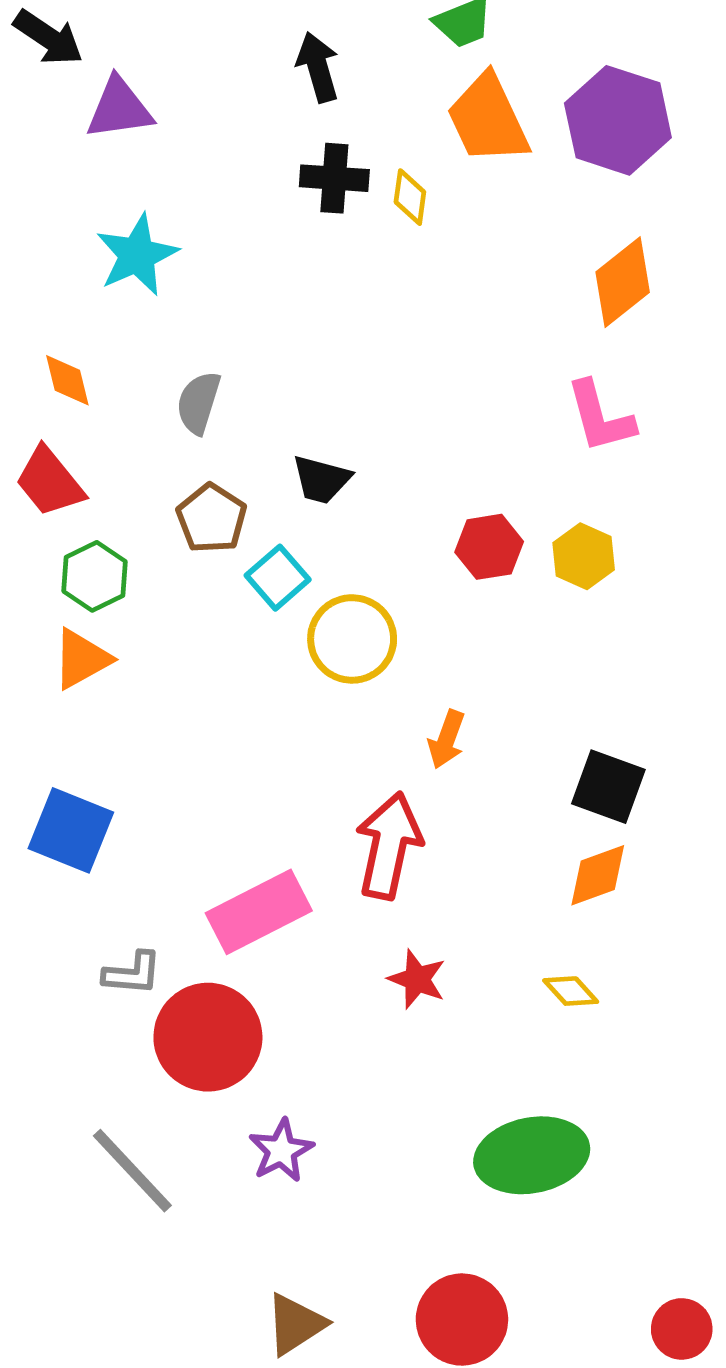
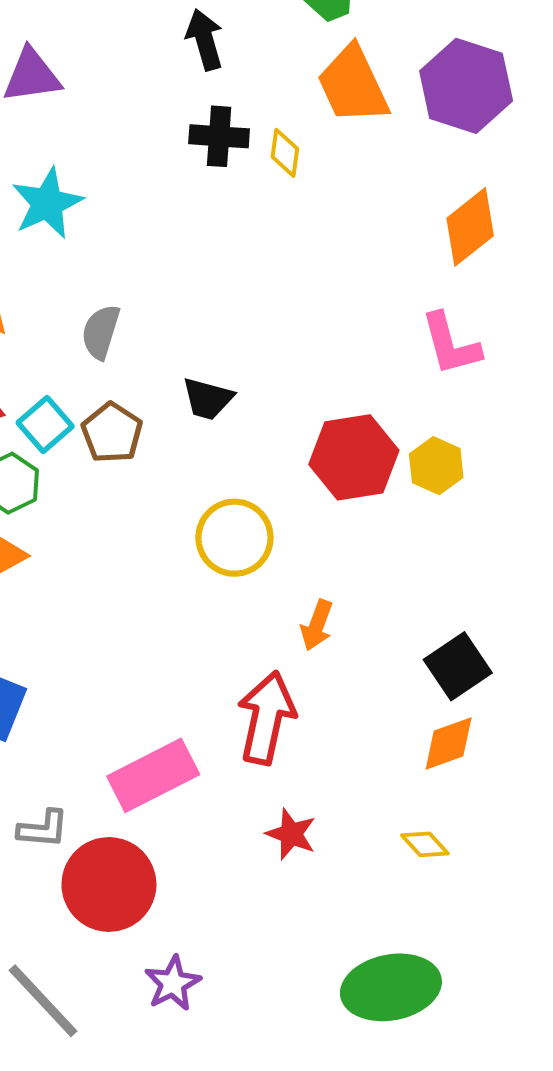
red hexagon: (489, 547) -> (354, 457), size x1.5
cyan square: (278, 578) -> (45, 424), moved
black square: (608, 787) -> (458, 666), turned 36

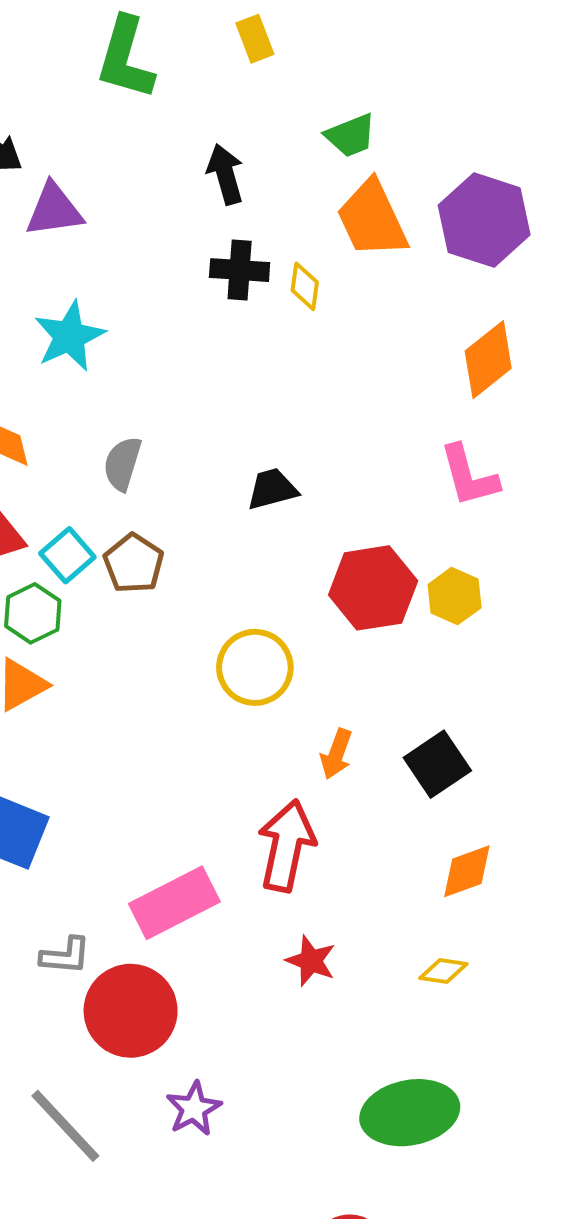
black trapezoid: (208, 399) -> (272, 489), moved, turned 150
black square: (458, 666) -> (437, 764), moved
yellow diamond: (425, 844) -> (443, 971), turned -39

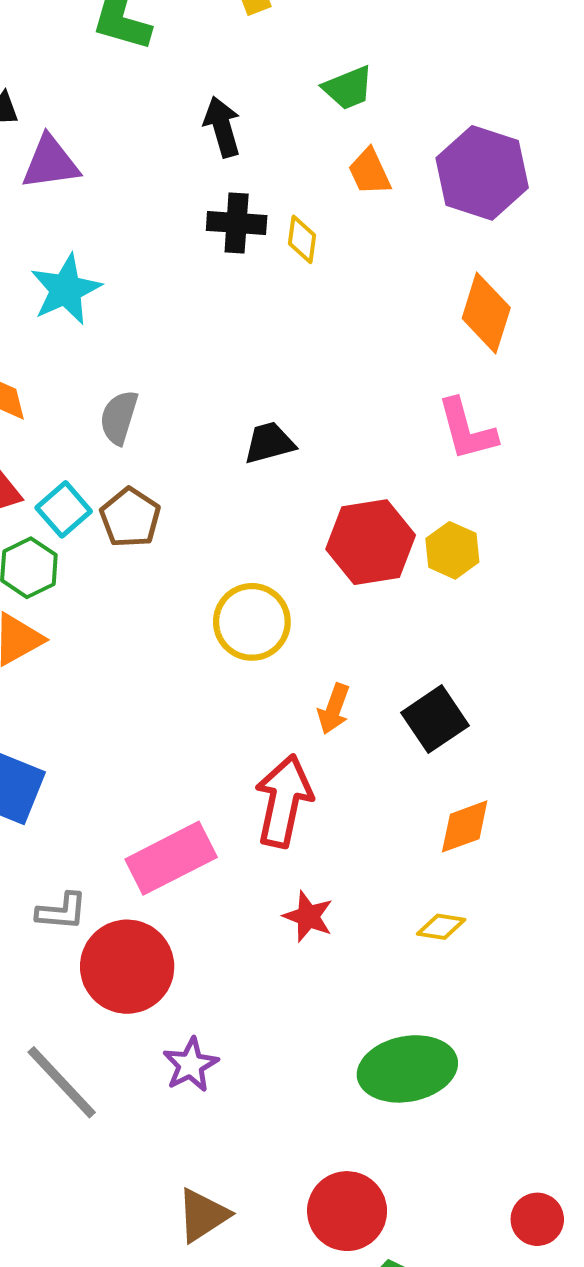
orange trapezoid: (372, 219) -> (370, 172), size x0.6
orange diamond: (488, 360) -> (486, 313), turned -34

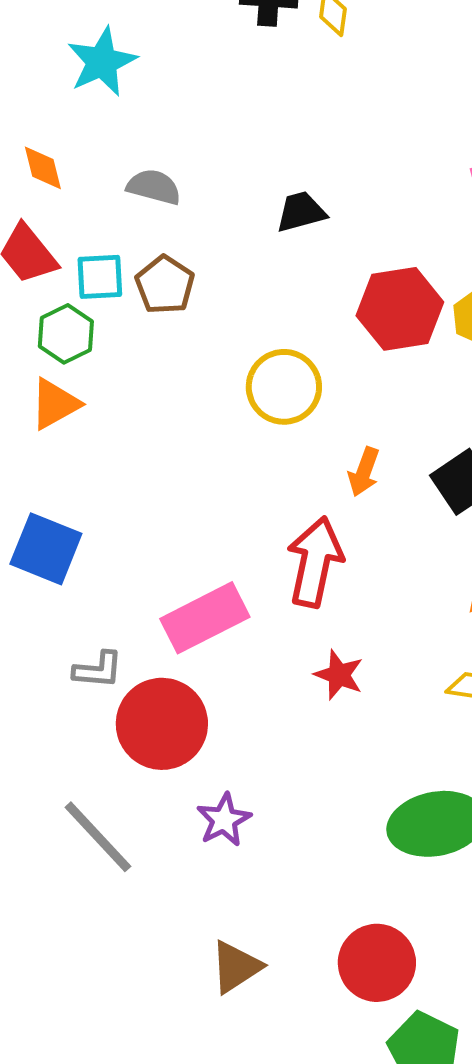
gray semicircle: (119, 417) -> (154, 187), turned 88
cyan square: (64, 509) -> (100, 277), turned 38

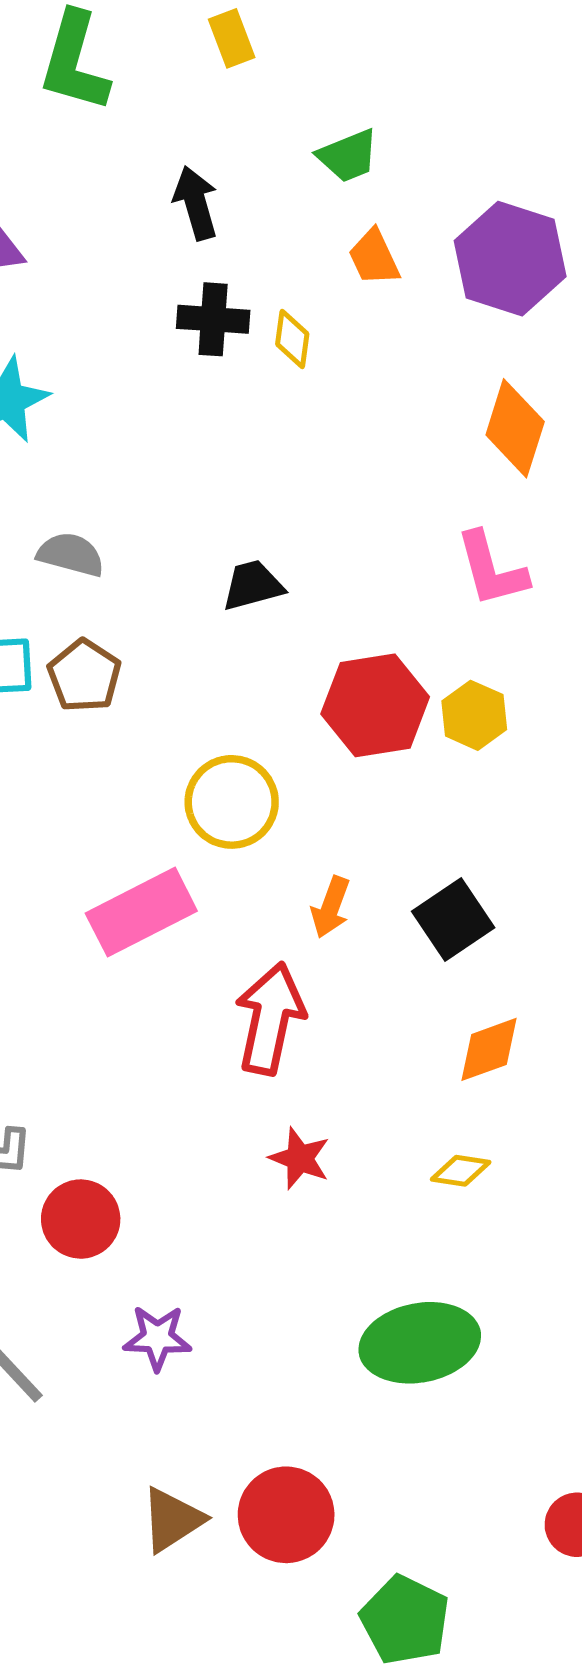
pink rectangle: (205, 618) -> (141, 912), moved
red circle: (162, 724) -> (81, 1219), size x0.7
purple star: (224, 820) -> (157, 1338), turned 30
red circle: (377, 963) -> (286, 1515), moved

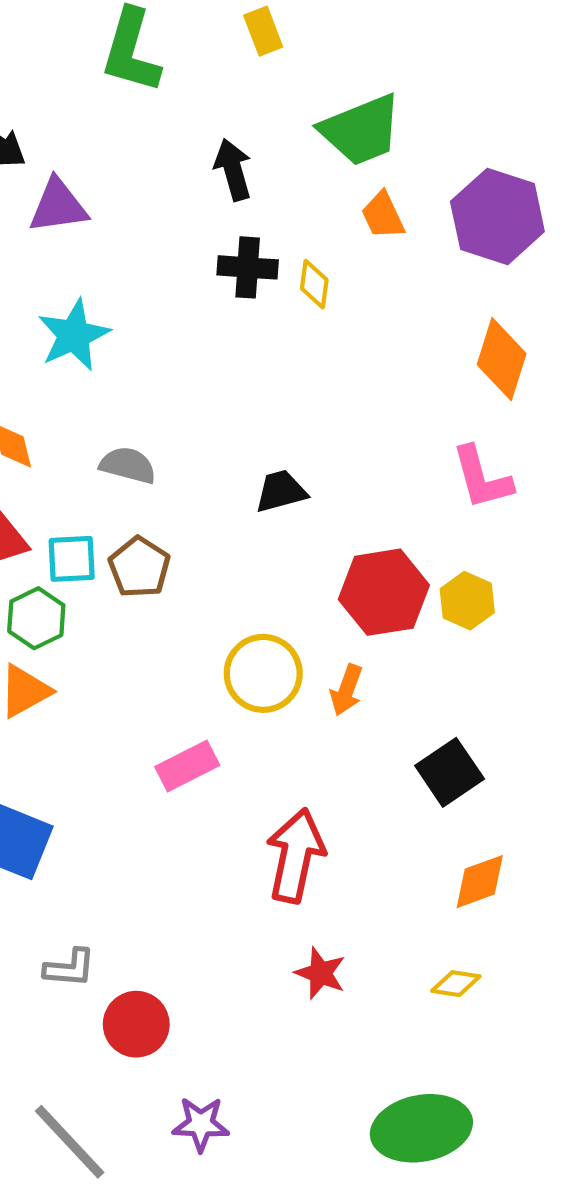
green trapezoid: (348, 156) -> (361, 130), size x1.6
orange arrow: (331, 907) -> (346, 690), moved
pink rectangle: (141, 912) -> (187, 766), size x0.7

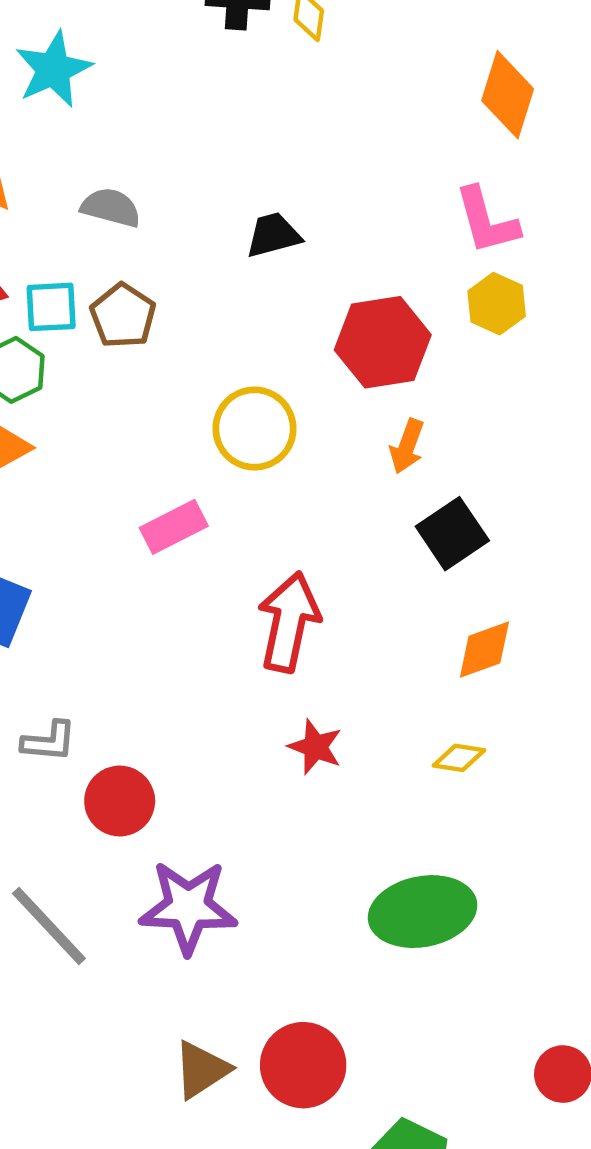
yellow hexagon: (467, 601) -> (497, 304), moved
orange arrow: (346, 690) -> (407, 446), moved
purple star: (201, 1124) -> (188, 907), size x1.6

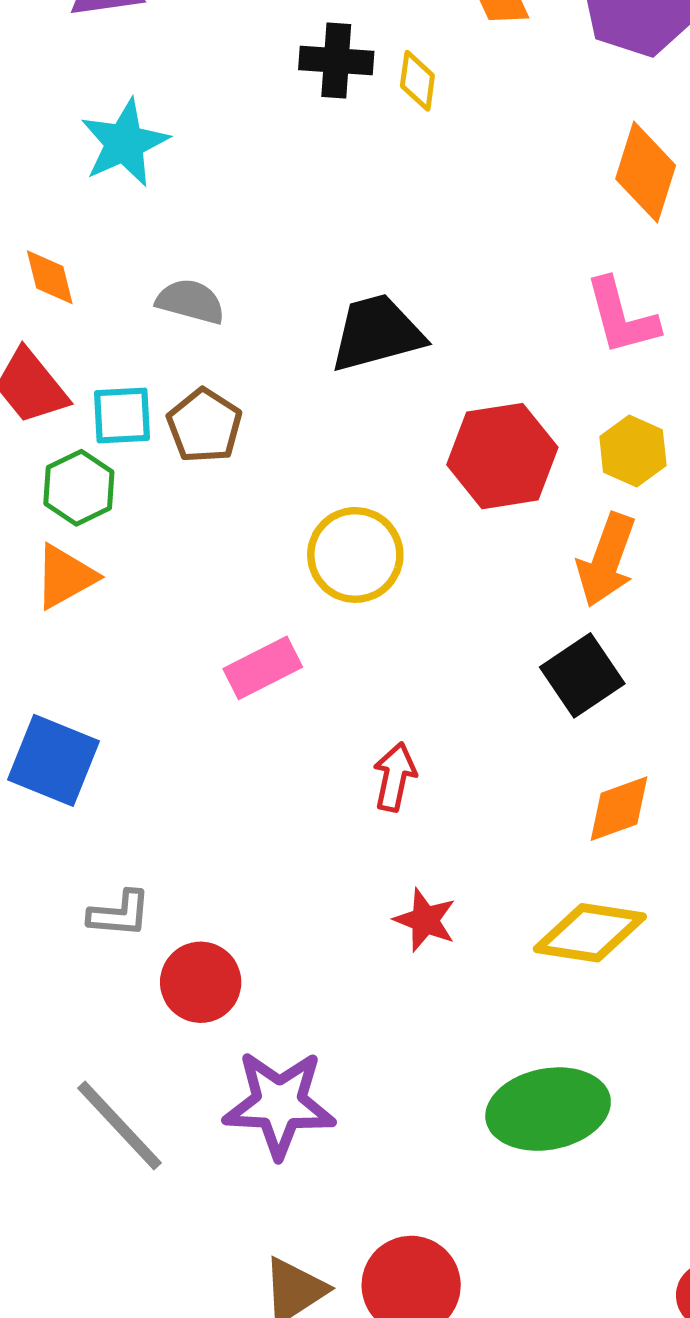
black trapezoid: (273, 235) -> (377, 333), size x1.5
yellow hexagon: (497, 304) -> (633, 451), moved
orange arrow: (407, 446) -> (606, 560), moved, size x1.5
red arrow: (289, 622) -> (395, 777), size x0.6
yellow diamond: (459, 758) -> (590, 933), size x1.8

